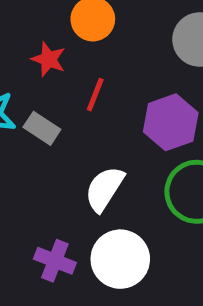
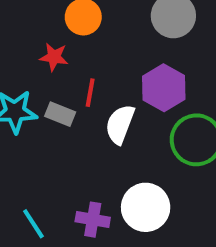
red line: (95, 95) -> (90, 93), moved
white semicircle: (104, 189) -> (120, 124), moved

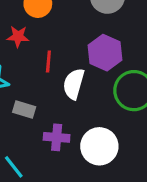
gray rectangle: (60, 114) -> (24, 109), moved
purple cross: (93, 220) -> (57, 137), moved

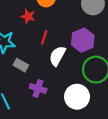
white circle: (99, 146) -> (77, 97), moved

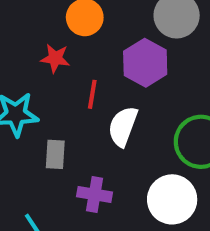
purple hexagon: (83, 40) -> (145, 63), moved
gray rectangle: (21, 65) -> (55, 154), turned 72

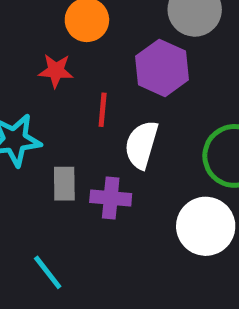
purple cross: (95, 194) -> (111, 198), moved

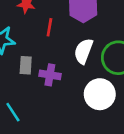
white semicircle: (141, 145) -> (83, 51), moved

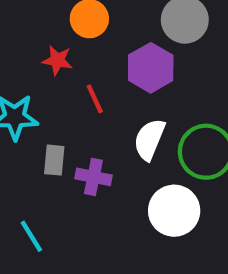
red line: (49, 27) -> (95, 99), turned -36

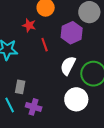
gray rectangle: (54, 160) -> (20, 87), moved
purple cross: (93, 177) -> (34, 107), moved

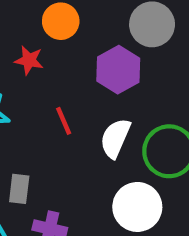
red line: (45, 45) -> (64, 121), moved

